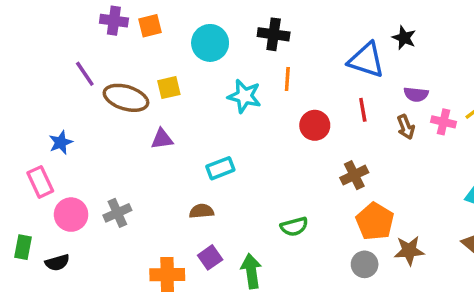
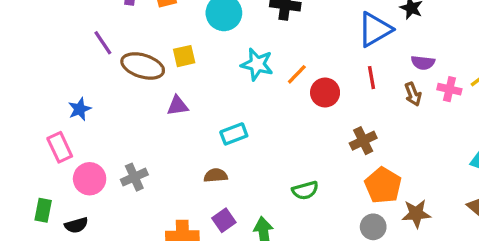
blue triangle: (366, 60) -> (375, 29), turned -48
orange line: (287, 79) -> (297, 74), moved, turned 40

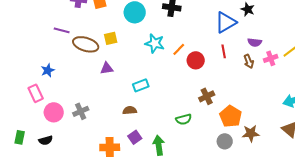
purple line: (103, 43) -> (62, 30), turned -42
pink cross: (449, 89) -> (271, 58), turned -32
brown cross: (363, 141) -> (207, 96), moved
green rectangle: (43, 210) -> (20, 137), moved

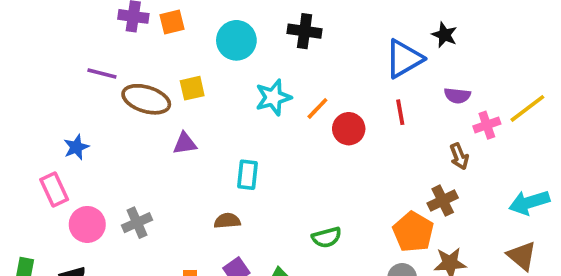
cyan star: (155, 43) -> (273, 97), turned -30
brown arrow: (249, 61) -> (459, 156), moved
cyan rectangle: (141, 85) -> (247, 175), turned -63
brown cross: (207, 96) -> (443, 201), moved

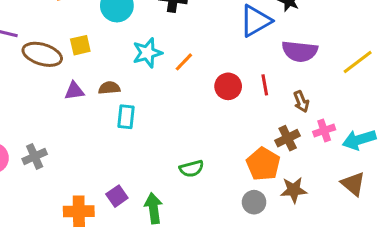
purple semicircle: (457, 96) -> (300, 51), size x1.6
red line: (400, 112) -> (265, 85), moved
pink cross: (487, 125) -> (324, 131), moved
red circle: (349, 129) -> (228, 86), moved
brown semicircle: (227, 221) -> (109, 88), moved

